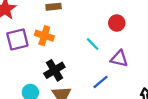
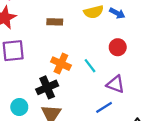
orange cross: (44, 36) -> (61, 64), moved
blue line: (101, 82) -> (104, 107), moved

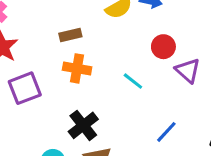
orange cross: (61, 64) -> (77, 68), moved
purple triangle: (115, 84) -> (188, 70), moved, turned 36

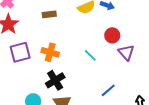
brown rectangle: (70, 35) -> (49, 14), moved
orange cross: (77, 68) -> (50, 52), moved

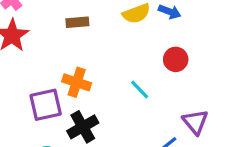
purple square: (20, 52) -> (46, 105), moved
purple triangle: (126, 52) -> (195, 122), moved

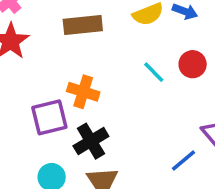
brown rectangle: (77, 22) -> (83, 25), size x1.5
cyan line: (140, 90) -> (154, 72), moved

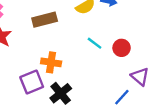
red circle: (193, 64) -> (122, 48), moved

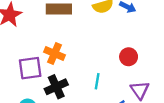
cyan line: (95, 43) -> (97, 81), moved, turned 49

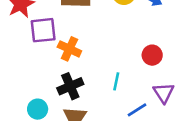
purple square: (30, 68) -> (43, 30), moved

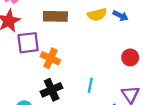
red circle: (152, 55) -> (130, 57), moved

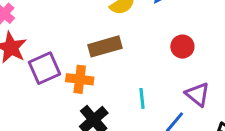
brown rectangle: (55, 16) -> (105, 46), moved

